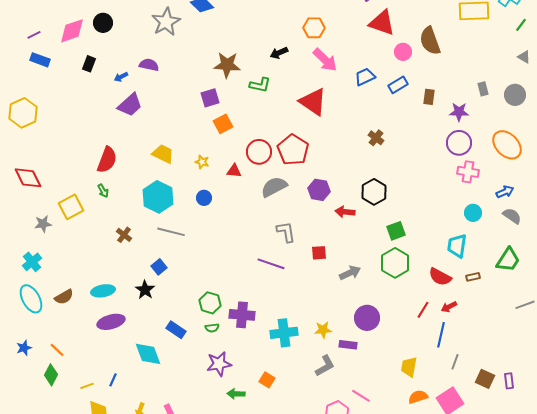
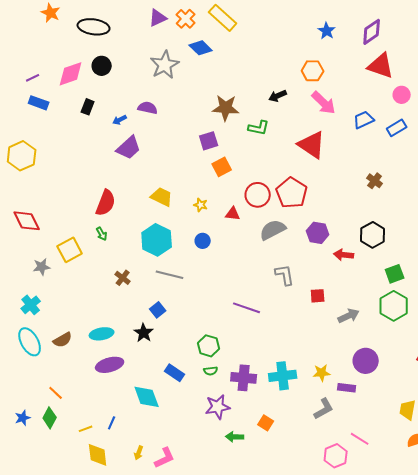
purple line: (271, 264) -> (247, 308), moved
purple cross: (242, 315) -> (244, 378), moved
blue star: (24, 348) -> (23, 418), moved

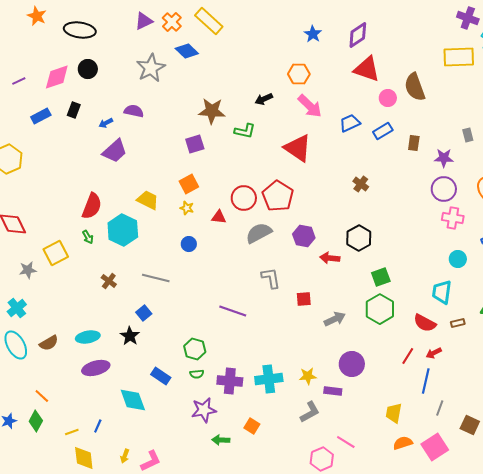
blue rectangle: (39, 103) -> (41, 116), moved, turned -48
orange square: (222, 167) -> (189, 184), moved
cyan hexagon: (157, 240) -> (123, 230), moved

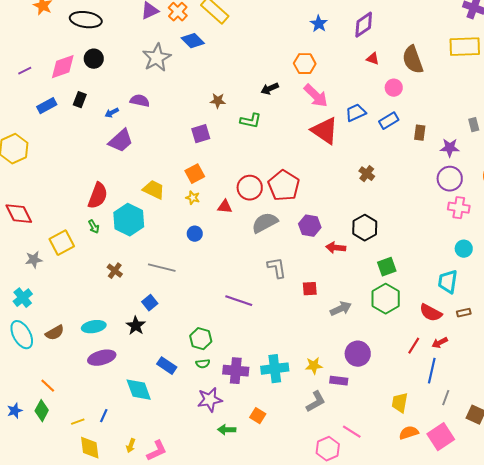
red triangle: (367, 69) -> (373, 59), size x0.5
brown semicircle: (415, 87) -> (413, 60), moved
brown star: (212, 111) -> (218, 101), size x0.6
red triangle: (298, 148) -> (325, 131), moved

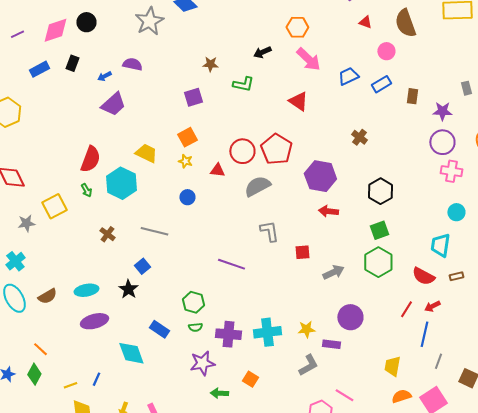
red triangle: (325, 131) -> (298, 101), moved, size x0.7
purple hexagon: (310, 226) -> (320, 176), moved, size x1.4
black hexagon: (365, 228) -> (380, 191), moved

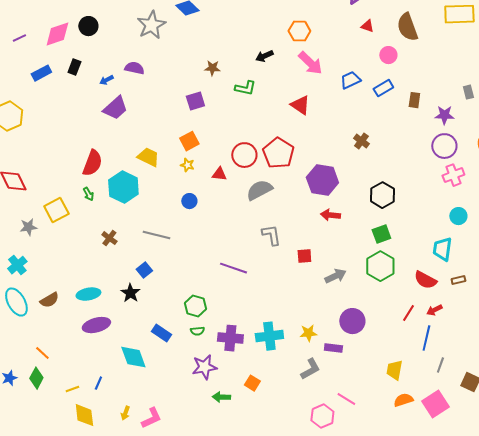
pink cross: (451, 171) -> (453, 175), turned -30

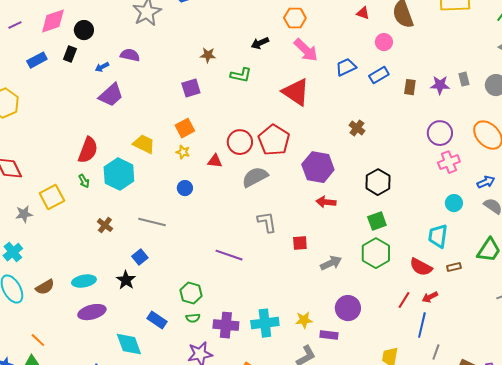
black circle: (88, 26) -> (84, 30), moved
red triangle: (300, 105) -> (296, 92), size x1.4
purple star: (444, 115) -> (440, 85), moved

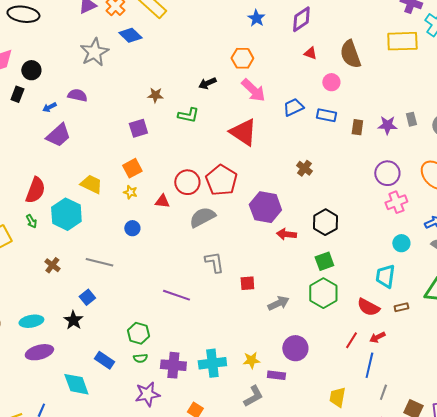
blue rectangle: (379, 75) -> (326, 115), turned 42
red arrow: (326, 202) -> (286, 234), moved

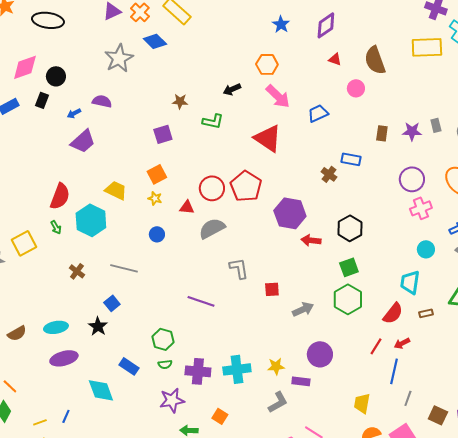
blue rectangle: (326, 115) -> (351, 159), moved
gray semicircle: (202, 217) -> (212, 228), moved
red semicircle: (368, 307) -> (393, 313), turned -80

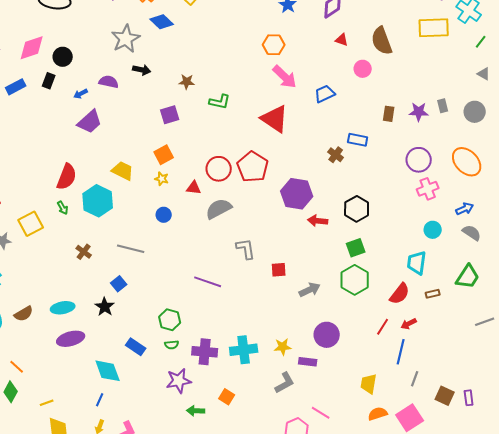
black arrow: (232, 89) -> (142, 70), moved, turned -144
blue line: (66, 416) -> (100, 400), moved

